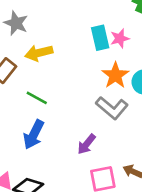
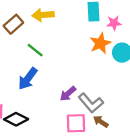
pink star: (120, 38) -> (114, 23), moved
gray L-shape: (112, 108) -> (91, 103), moved

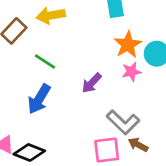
pink star: (114, 23) -> (131, 72), moved
purple arrow: (68, 94) -> (92, 83), moved

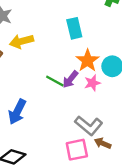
green line: (45, 62) -> (55, 81), moved
purple arrow: (92, 83) -> (70, 79), moved

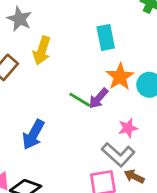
yellow arrow: (22, 41) -> (42, 51), turned -60
pink star: (92, 83) -> (128, 128), moved

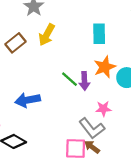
purple arrow: (98, 98) -> (84, 81), turned -54
blue arrow: (33, 135) -> (28, 100), turned 40
brown arrow: (134, 176) -> (92, 147), moved

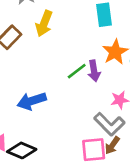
green line: (70, 79) -> (77, 71), turned -72
brown arrow: (92, 147) -> (112, 145), turned -84

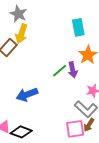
yellow arrow: (44, 23) -> (21, 34), moved

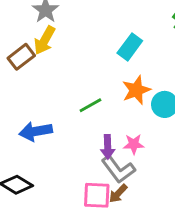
cyan rectangle: (78, 27) -> (130, 47), turned 36
purple arrow: (73, 70) -> (108, 147), moved

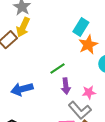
orange star: (136, 90) -> (88, 45), moved
purple arrow: (108, 147) -> (66, 86), moved

